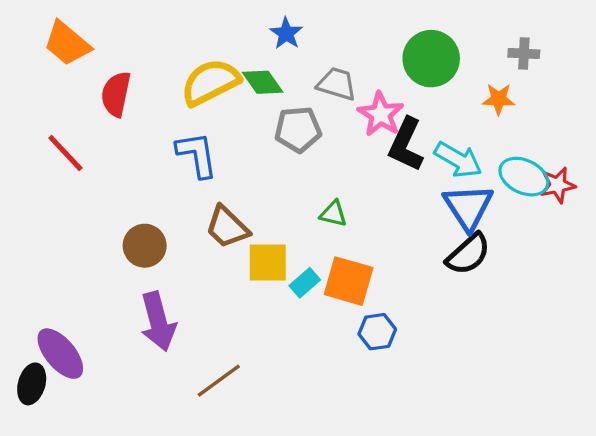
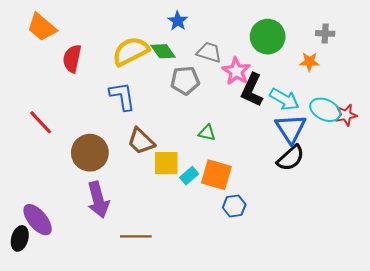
red line: (65, 153) -> (41, 122), moved
brown circle: (145, 246) -> (90, 153), size x1.4
brown line: (219, 381) -> (136, 236), turned 36

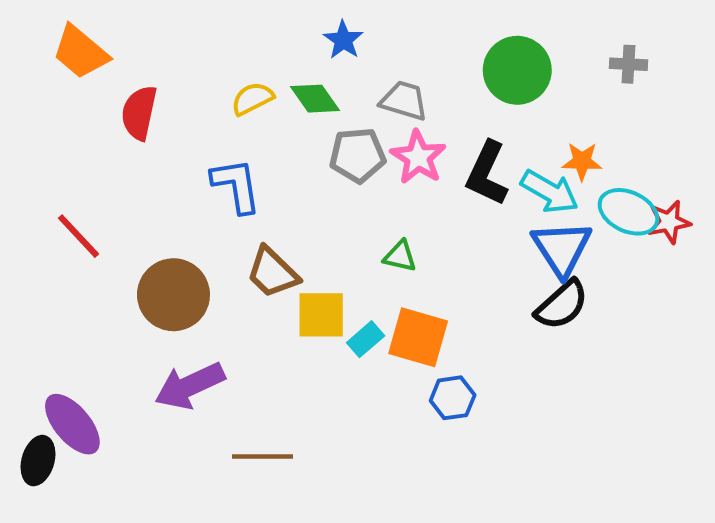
yellow semicircle: (131, 51) -> (252, 99), size x0.6
orange star: (309, 62) -> (582, 161), moved
pink star: (236, 71) -> (418, 157), moved
purple arrow: (98, 200) -> (190, 386), turned 80

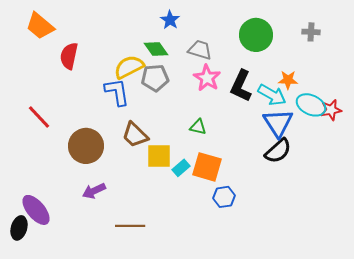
yellow semicircle: (252, 99) -> (129, 67), moved, size x1.4
gray pentagon: (358, 155) -> (155, 78), moved
purple arrow: (190, 386) -> (94, 191), size x0.7

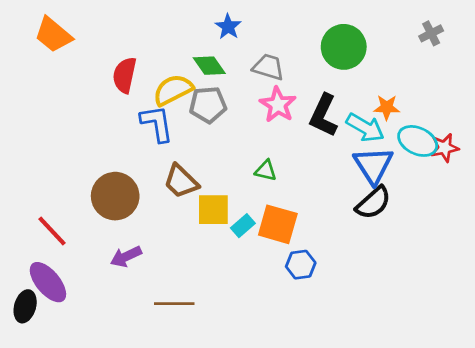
gray cross: (311, 32) -> (431, 33), moved, turned -30
red semicircle: (69, 56) -> (125, 75), moved
red line: (39, 117) -> (52, 231), moved

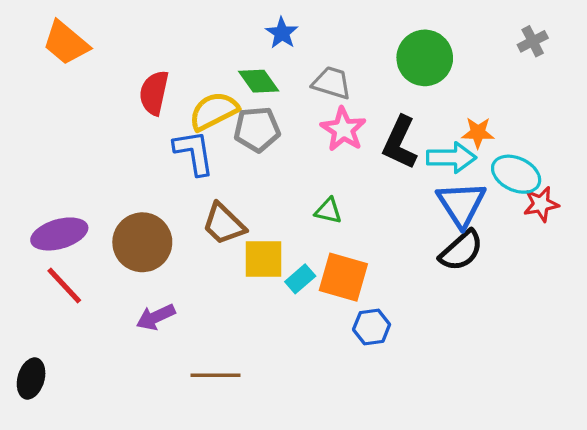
cyan arrow: (365, 128) -> (451, 158), turned -30
red star: (445, 148) -> (541, 204), moved
purple ellipse: (48, 282) -> (59, 234), moved, turned -66

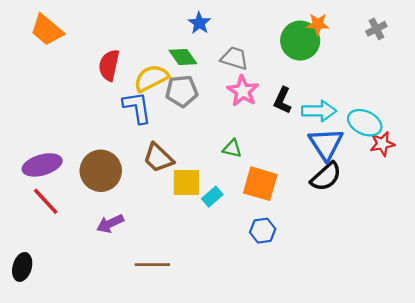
orange star: (478, 133) -> (318, 24), moved
black L-shape: (400, 143) -> (283, 100), size x0.7
orange square: (343, 277) -> (260, 184), moved

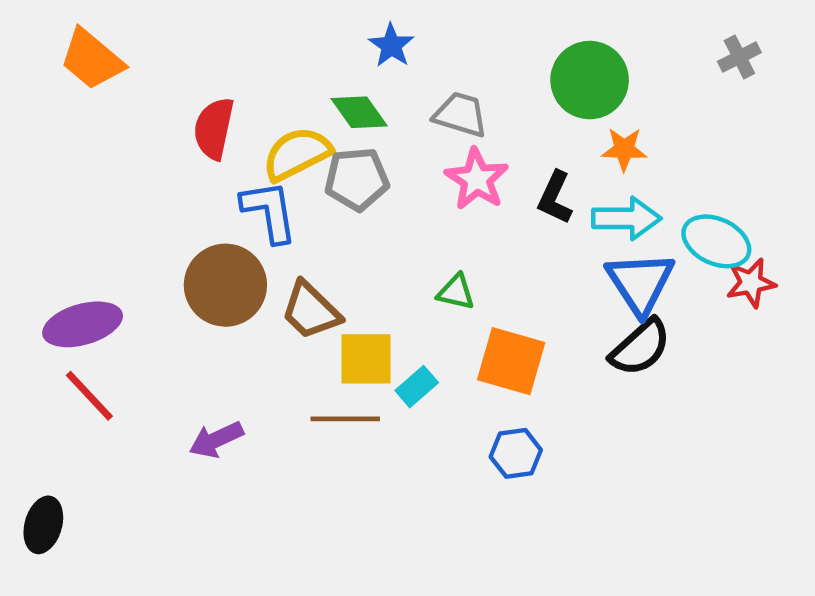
orange star: (318, 24) -> (624, 149), moved
brown circle: (101, 171) -> (225, 285), moved
brown line: (152, 265) -> (345, 419), moved

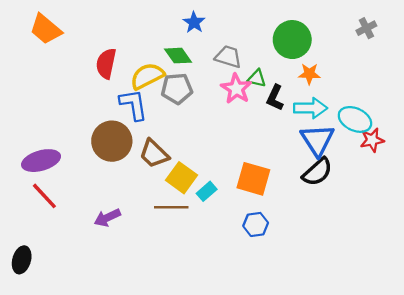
green triangle: (456, 292) -> (257, 78), moved
yellow square: (366, 359) -> (181, 178), turned 36

